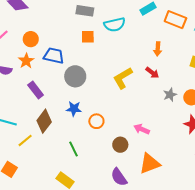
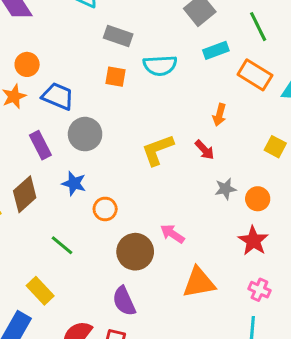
purple rectangle: (36, 90) -> (40, 145), moved
brown circle: (120, 145) -> (135, 252), size x1.5
green line: (73, 149) -> (62, 245), turned -35
orange triangle: (150, 163) -> (199, 283), moved

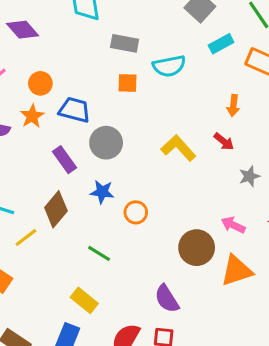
yellow L-shape: (158, 150) -> (178, 148), turned 76
pink arrow: (172, 234) -> (233, 225), moved
brown circle: (135, 252) -> (197, 248), moved

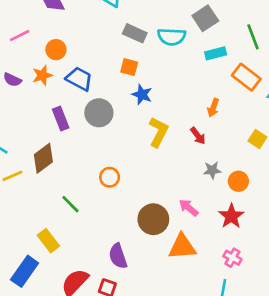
cyan semicircle: (169, 66) -> (172, 37), moved
yellow L-shape: (178, 148) -> (158, 132), turned 56
blue star: (102, 192) -> (142, 95), moved

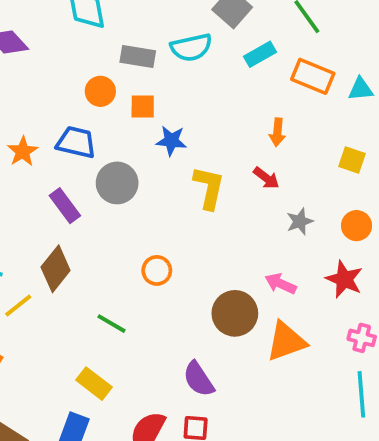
orange circle: (56, 50) -> (100, 91), moved
orange circle: (238, 181) -> (357, 226), moved

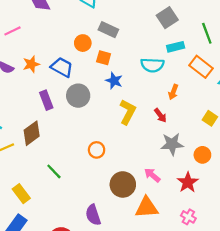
cyan semicircle: (191, 47) -> (152, 65), moved
gray star: (300, 221) -> (172, 144), size x1.5
orange circle: (157, 270) -> (97, 150), moved
yellow rectangle: (94, 384) -> (21, 194), moved

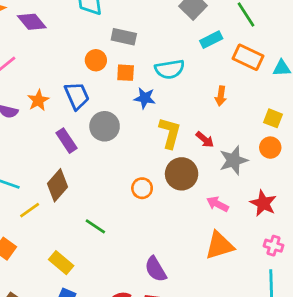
cyan semicircle: (152, 65) -> (170, 69), moved
blue trapezoid: (62, 67) -> (77, 96), turned 50
red arrow: (160, 115) -> (205, 140), moved
orange circle: (202, 155) -> (270, 148), moved
brown circle: (123, 184) -> (182, 174), moved

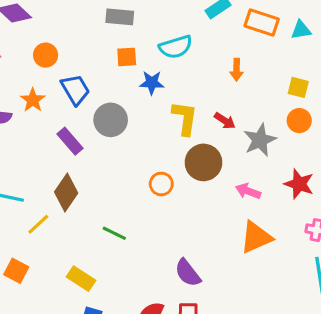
orange circle: (96, 60) -> (46, 55), moved

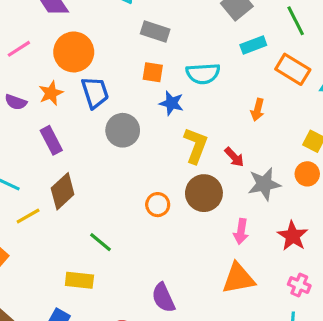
orange circle: (46, 55) -> (74, 52), size x1.6
purple rectangle: (70, 141) -> (51, 140), moved
pink arrow: (248, 191) -> (241, 231), turned -115
yellow rectangle: (81, 279) -> (79, 280), moved, turned -40

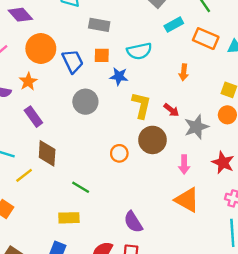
blue trapezoid: (95, 92) -> (73, 61), moved
brown diamond: (63, 191) -> (47, 153), turned -36
orange triangle: (238, 278) -> (187, 200), turned 48

